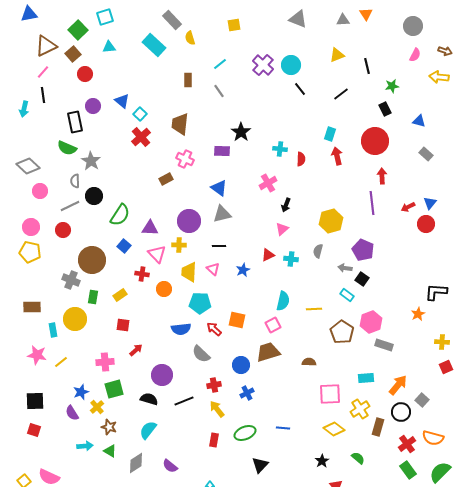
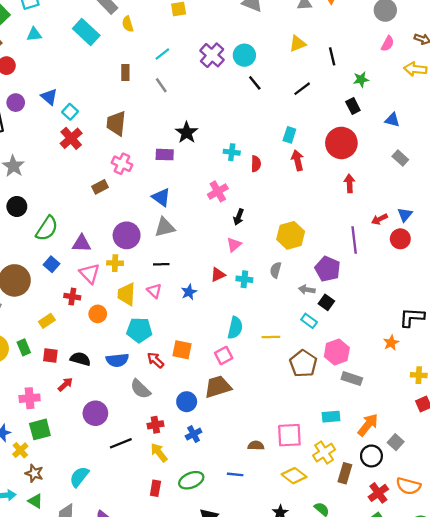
purple line: (372, 203) -> (354, 240), moved
green rectangle: (93, 297) -> (24, 347), moved, turned -32
brown semicircle: (309, 362) -> (256, 446), moved
black semicircle: (149, 399) -> (80, 359), moved

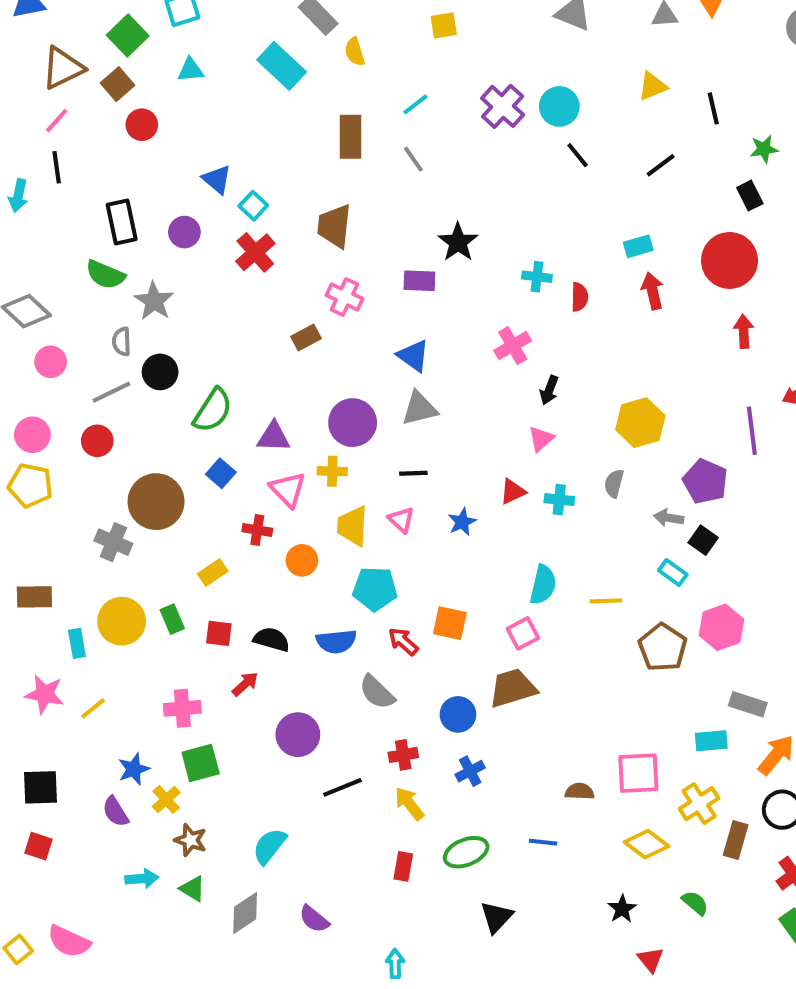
brown rectangle: (125, 73) -> (351, 137), size x1.5
purple circle: (16, 103) -> (184, 232), moved
cyan rectangle: (289, 135) -> (638, 246), turned 56
gray rectangle: (352, 379) -> (748, 704), moved

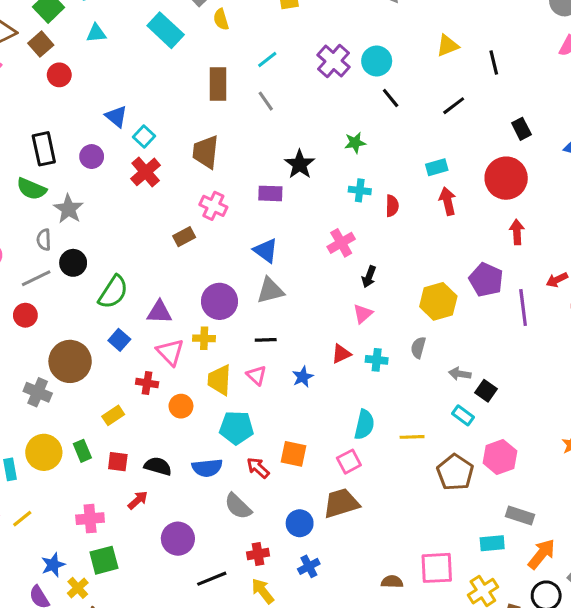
green star: (764, 149) -> (355, 143), moved
purple pentagon: (705, 481) -> (486, 280), moved

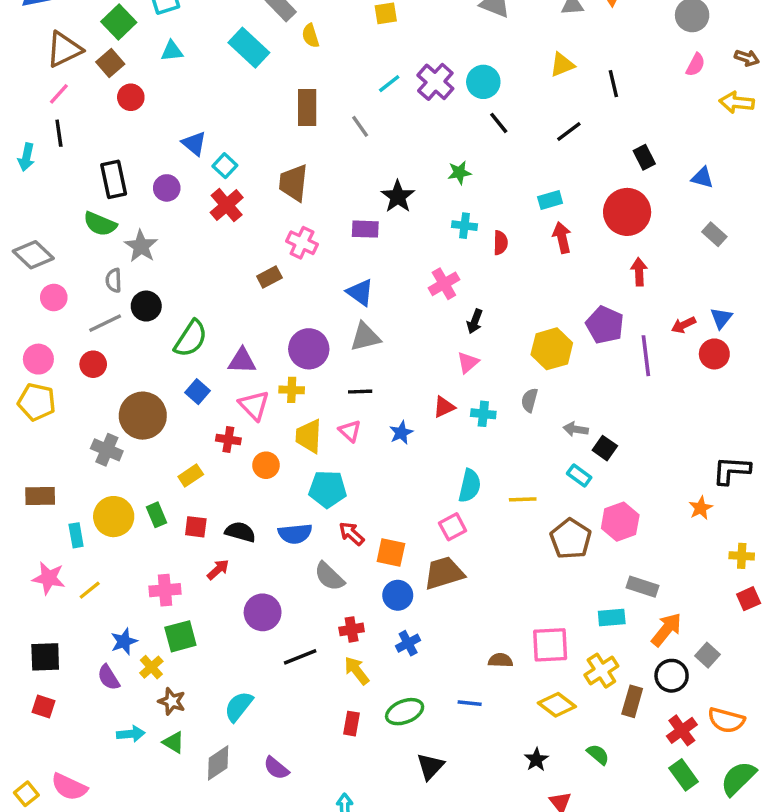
cyan line: (267, 59) -> (389, 84), moved
orange square: (293, 454) -> (391, 552), moved

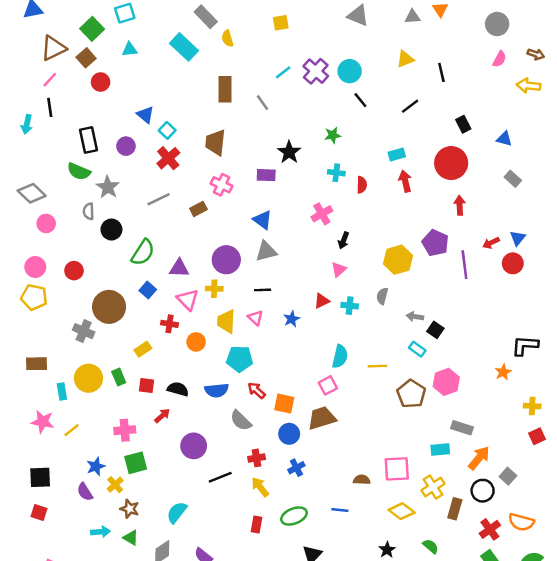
gray line: (105, 323) -> (159, 199), moved

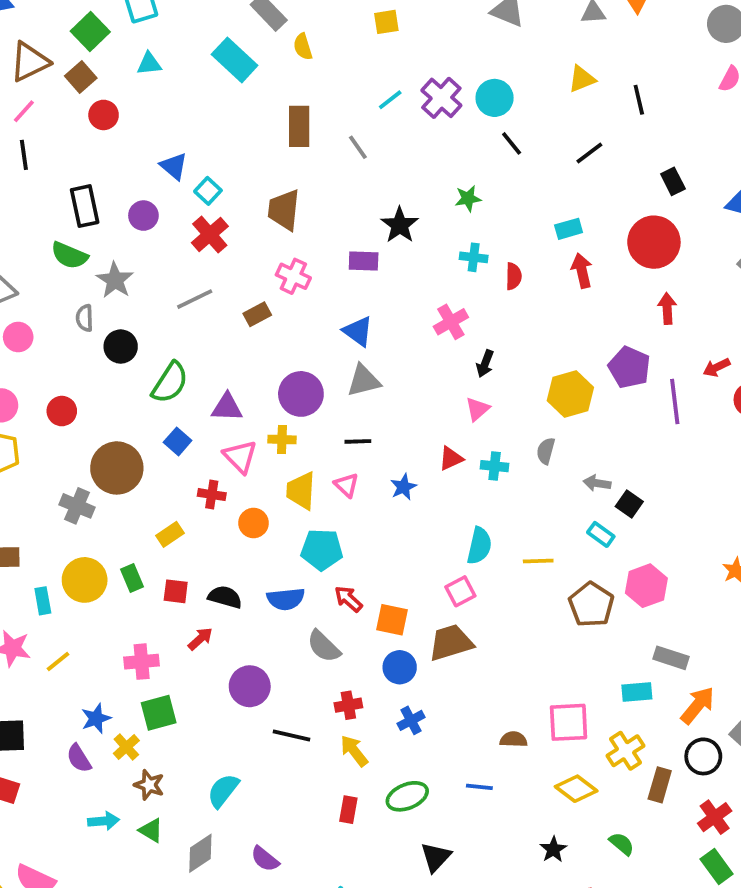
black line: (220, 477) -> (291, 736), turned 35

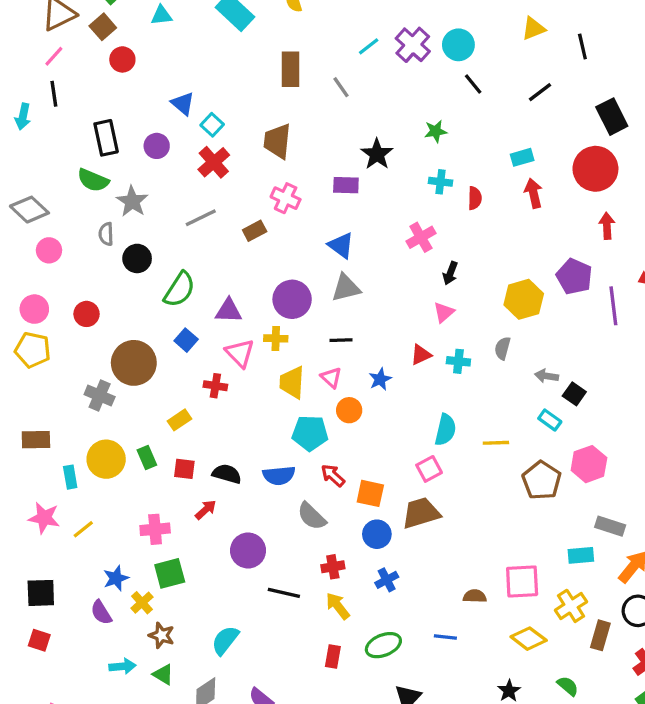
black rectangle: (673, 181) -> (612, 117), size x1.5
orange circle: (253, 523) -> (349, 410), moved

